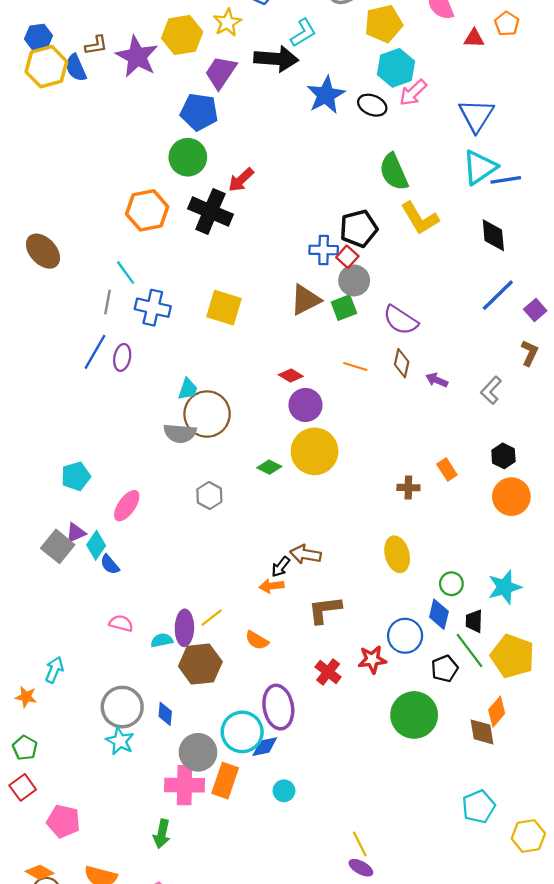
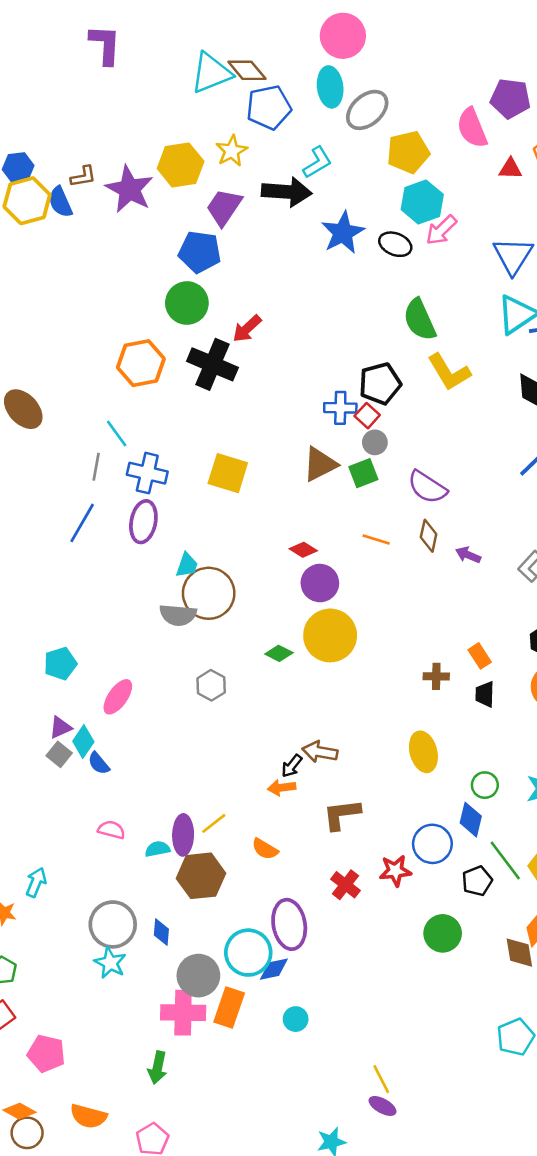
gray circle: (354, 281) -> (375, 442), size x0.7
purple ellipse: (122, 357) -> (143, 522), moved, size x1.4
gray square: (58, 546) -> (59, 754), moved, size x0.7
black trapezoid: (474, 621) -> (485, 694), moved
green circle: (414, 715) -> (443, 933), size x0.7

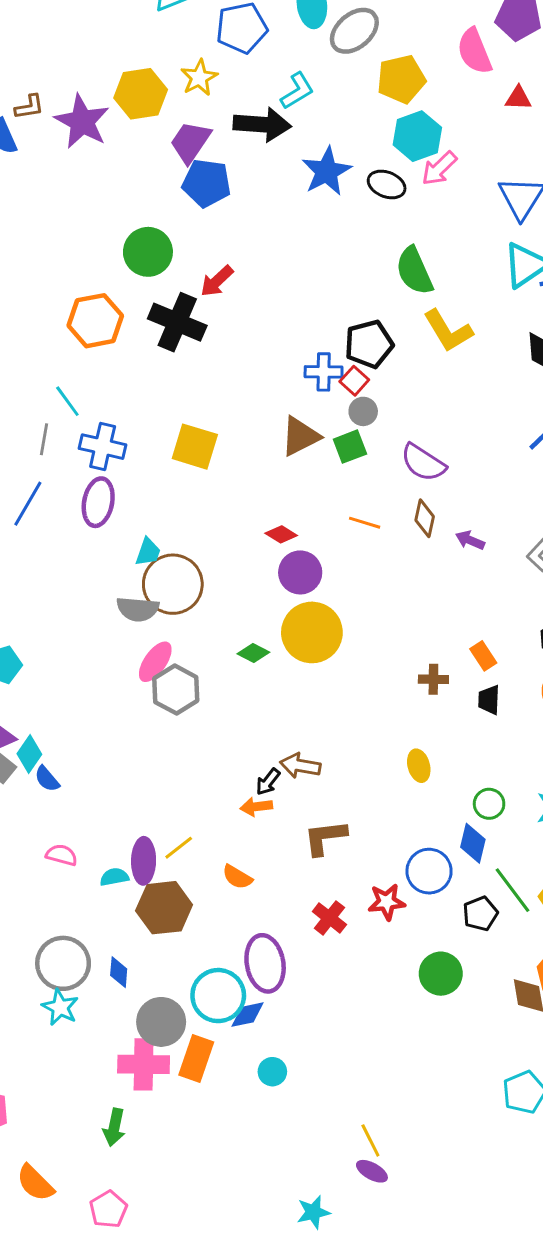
blue pentagon: (200, 252) -> (206, 183), moved
gray hexagon: (211, 685) -> (176, 690), size x1.4
pink ellipse: (118, 697) -> (155, 662), moved
yellow ellipse: (423, 752) -> (419, 766), size x0.7
orange semicircle: (88, 1116) -> (35, 1183), turned 30

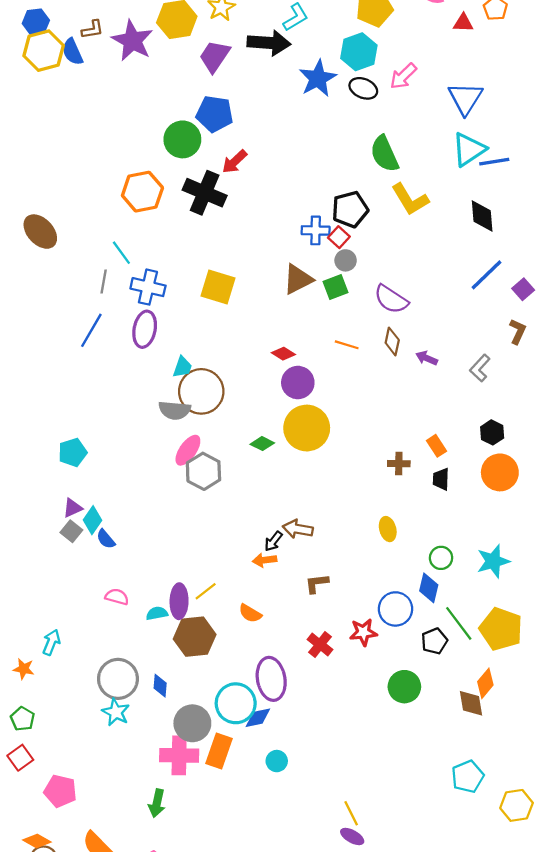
cyan hexagon: (417, 136) -> (359, 52), moved
blue pentagon: (206, 183) -> (215, 114), moved
brown L-shape: (325, 837) -> (317, 583), size x0.7

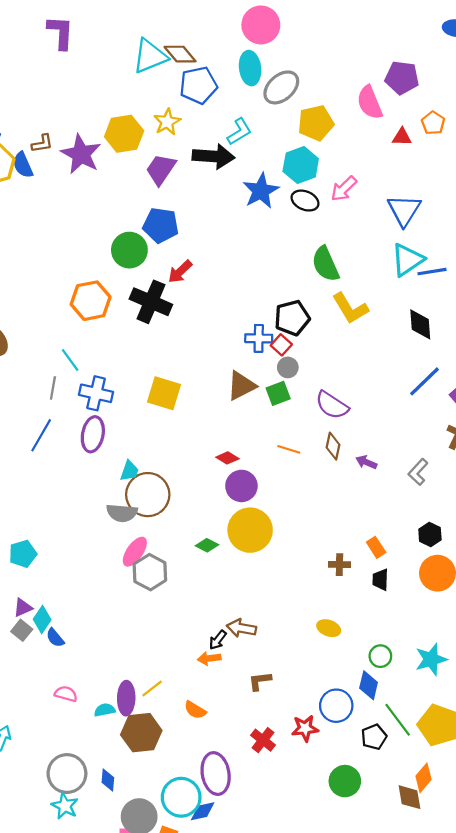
yellow ellipse: (388, 529) -> (329, 628), turned -55

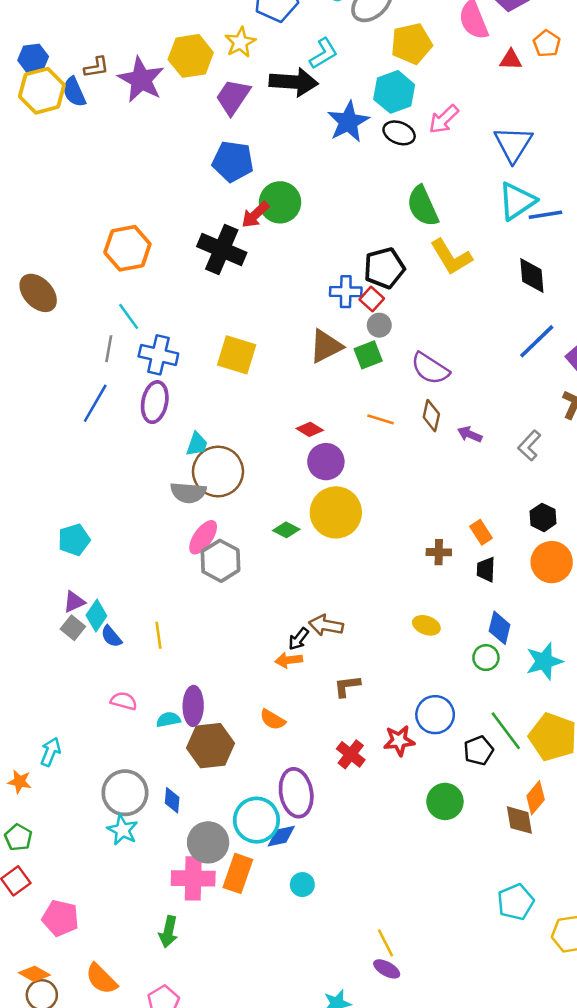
green circle: (129, 250) -> (280, 202), moved
orange hexagon: (91, 301) -> (127, 248), moved
blue diamond: (369, 685) -> (500, 628), moved
yellow line: (152, 688) -> (158, 635), moved, turned -60

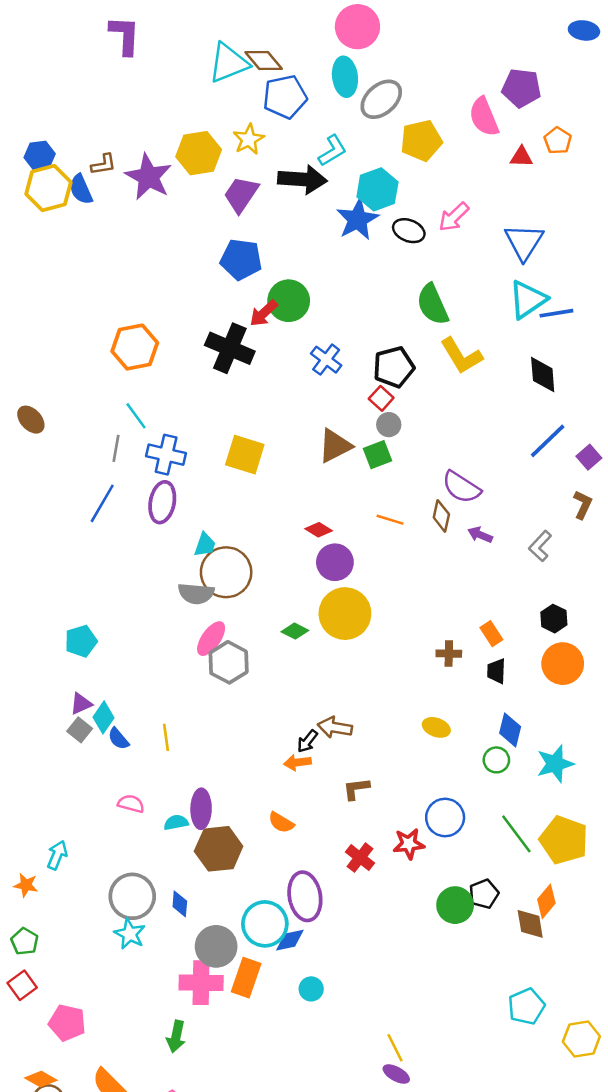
cyan hexagon: (394, 92) -> (377, 189), moved
blue cross: (346, 292) -> (326, 360), moved, turned 36
brown ellipse: (38, 293) -> (31, 420), moved, size x0.7
purple semicircle: (430, 369) -> (461, 487), moved
black pentagon: (478, 751) -> (484, 894), moved

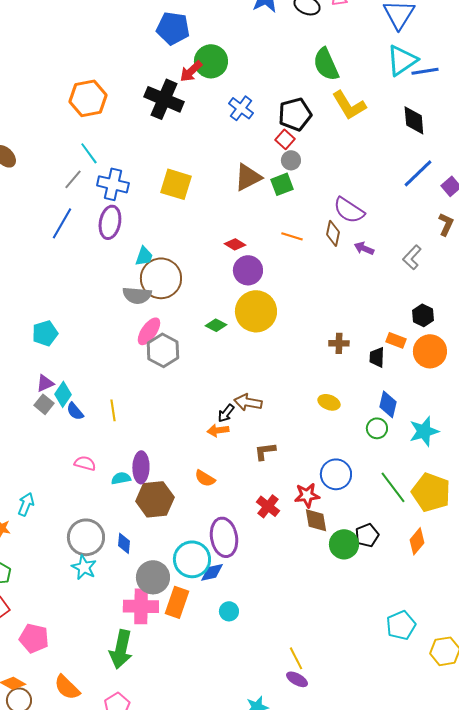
gray line: (116, 448) -> (73, 179), turned 30
orange rectangle: (491, 634) -> (396, 340), moved, turned -36
brown diamond: (530, 924) -> (316, 520), moved
green arrow: (176, 1036) -> (121, 649), size x1.5

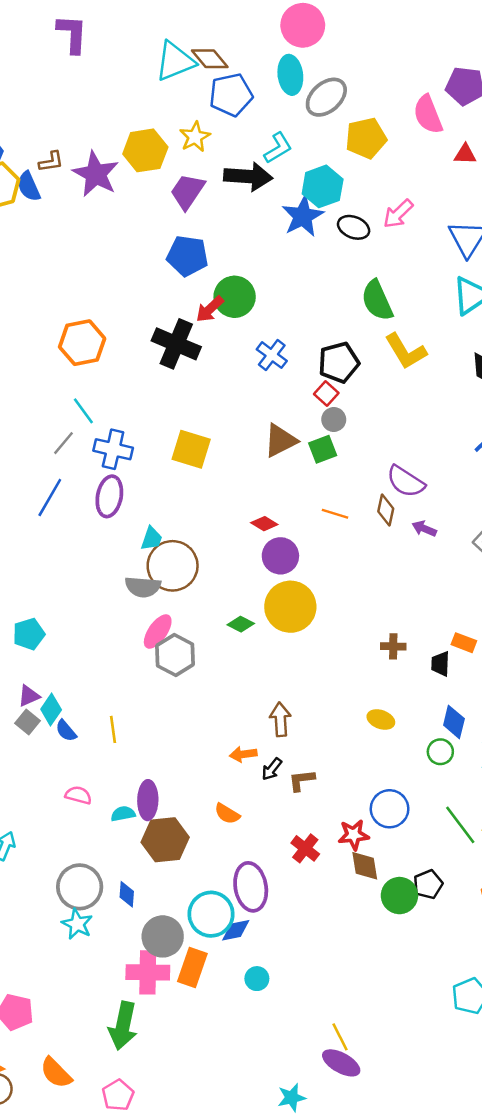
brown arrow: (248, 402) -> (280, 720), turned 76
black arrow: (226, 413) -> (272, 769), moved
purple ellipse: (297, 679) -> (341, 1063), size x1.4

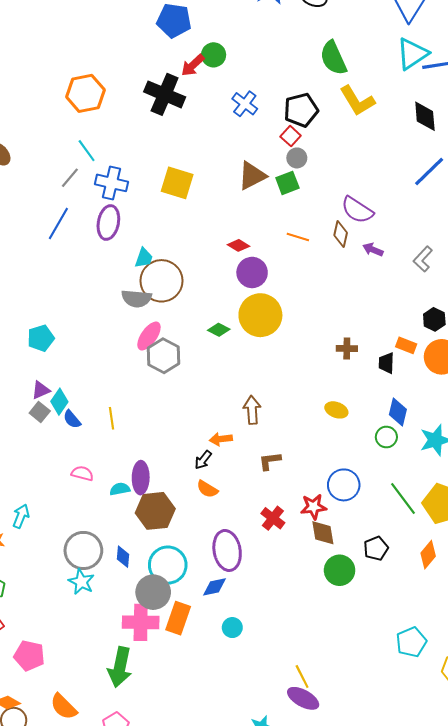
green circle: (235, 297) -> (214, 55), size x0.7
black arrow: (272, 769) -> (203, 460), moved
green circle: (399, 896) -> (340, 570), moved
cyan circle: (211, 914) -> (168, 565), moved

